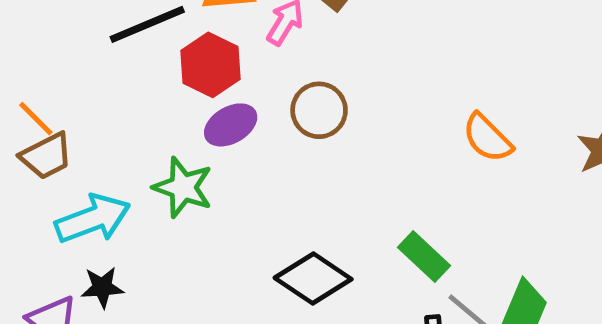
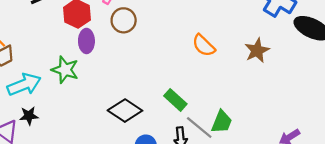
brown circle: (319, 110) -> (124, 20), moved
purple ellipse: (231, 125) -> (86, 41), turned -60

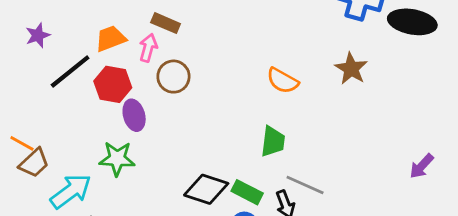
green rectangle: (175, 100) -> (247, 192), moved
green trapezoid: (222, 122) -> (273, 142), moved

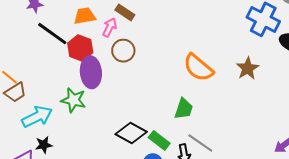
black line: (70, 72) -> (52, 34), turned 64
orange semicircle: (282, 81) -> (198, 68), size x1.4
purple ellipse: (134, 115) -> (91, 72), size x1.4

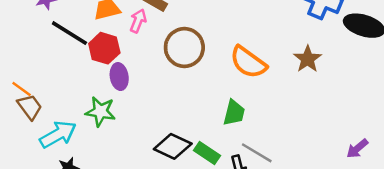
brown circle: (123, 51) -> (184, 48), moved, size x1.4
purple ellipse: (91, 72) -> (119, 77), size x0.7
brown trapezoid: (15, 92) -> (30, 107), turned -90

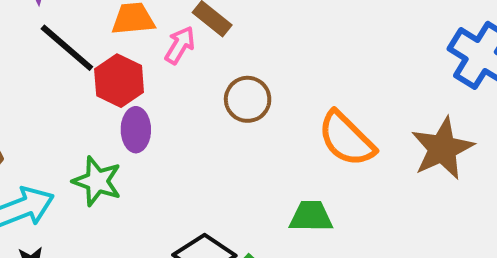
brown circle: (184, 48) -> (248, 99), size x0.7
brown star: (308, 59) -> (442, 148), size x1.4
green trapezoid: (234, 113) -> (311, 216), turned -112

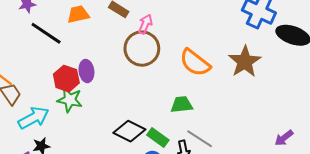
pink arrow: (180, 45) -> (145, 24), moved
red hexagon: (119, 81) -> (66, 79), moved
brown circle: (248, 99) -> (142, 49), size x1.5

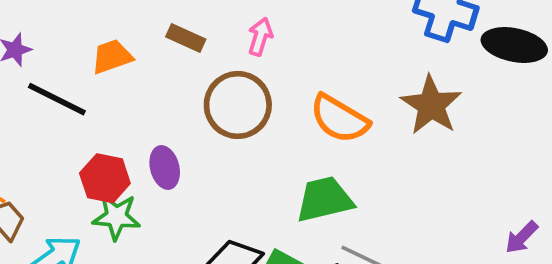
pink arrow: (145, 24) -> (260, 37), moved
purple ellipse: (86, 71) -> (165, 167), moved
green trapezoid: (182, 105) -> (324, 199), size x1.4

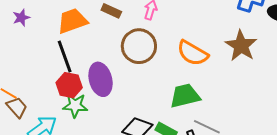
orange trapezoid: (112, 57) -> (72, 21), size x1.4
black line: (57, 99) -> (65, 57), moved, turned 44
purple ellipse: (165, 167) -> (101, 79), size x1.5

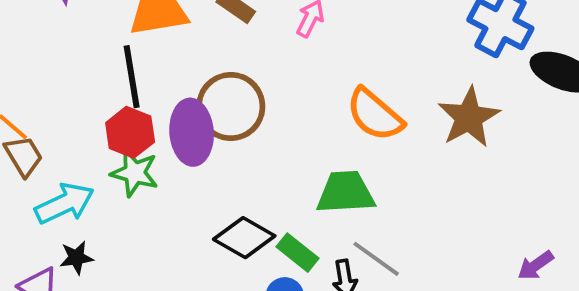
brown circle: (139, 46) -> (231, 106), moved

